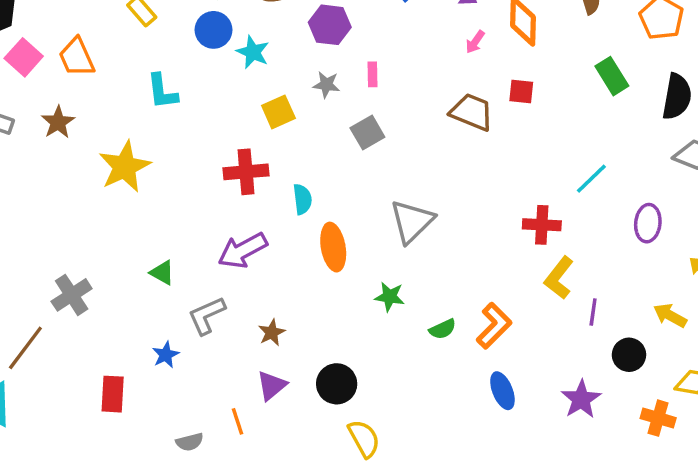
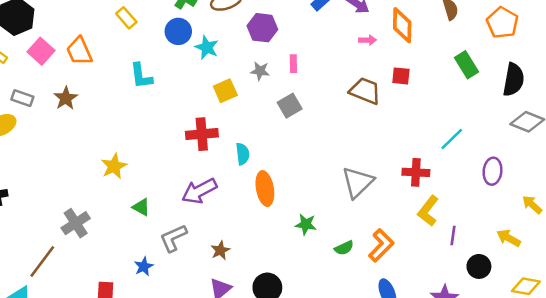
pink arrow: (475, 42) -> (368, 40), turned -126
yellow star: (125, 167) -> (114, 166), moved, size x0.7
gray triangle: (412, 221) -> (358, 182), moved

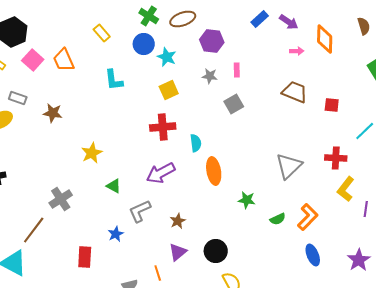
red square: (401, 76) -> (332, 105), moved
yellow square: (225, 91) -> (169, 90), moved
brown star: (66, 98) -> (53, 113), moved, turned -30

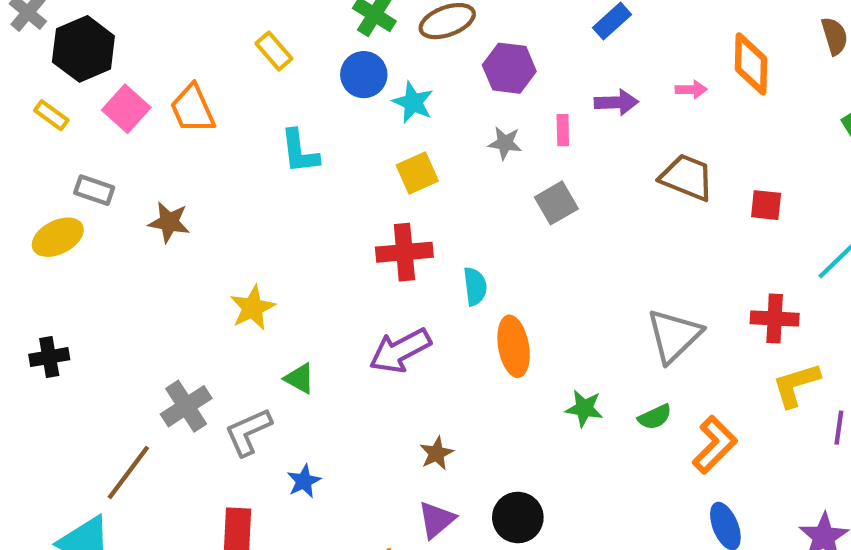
purple arrow: (289, 22) -> (616, 102), moved, turned -36
yellow L-shape: (346, 189) -> (796, 385), turned 35
gray L-shape: (140, 211) -> (248, 432), moved
green semicircle: (278, 219) -> (655, 417), moved

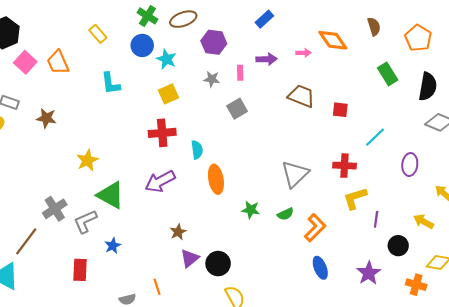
orange diamond: (751, 64) -> (333, 40), turned -36
green triangle: (300, 378) -> (111, 195), size x1.8
purple triangle: (437, 520) -> (190, 258), moved

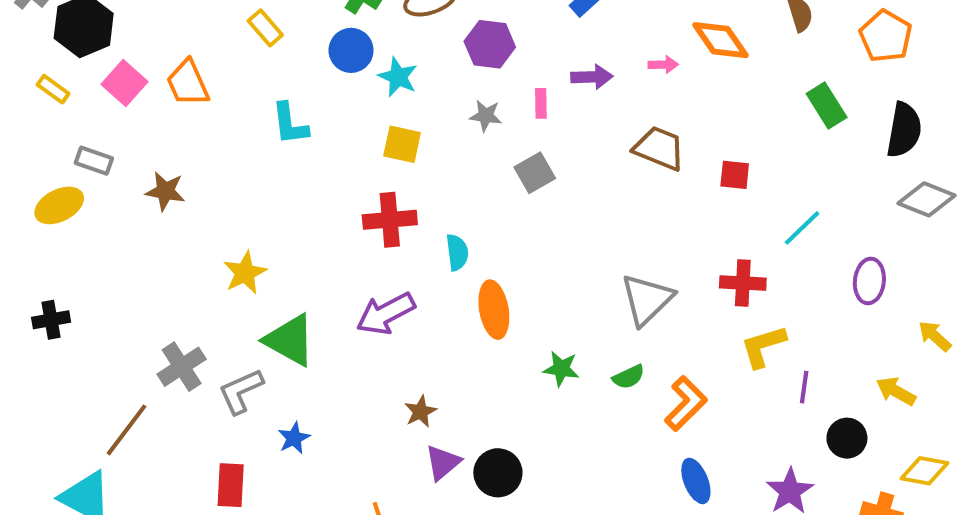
yellow square: (169, 94) -> (402, 144), turned 36

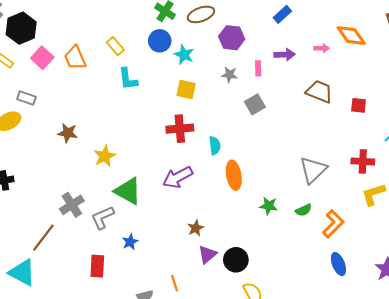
yellow rectangle: (265, 28) -> (115, 46), moved
brown star: (165, 191) -> (68, 133), moved

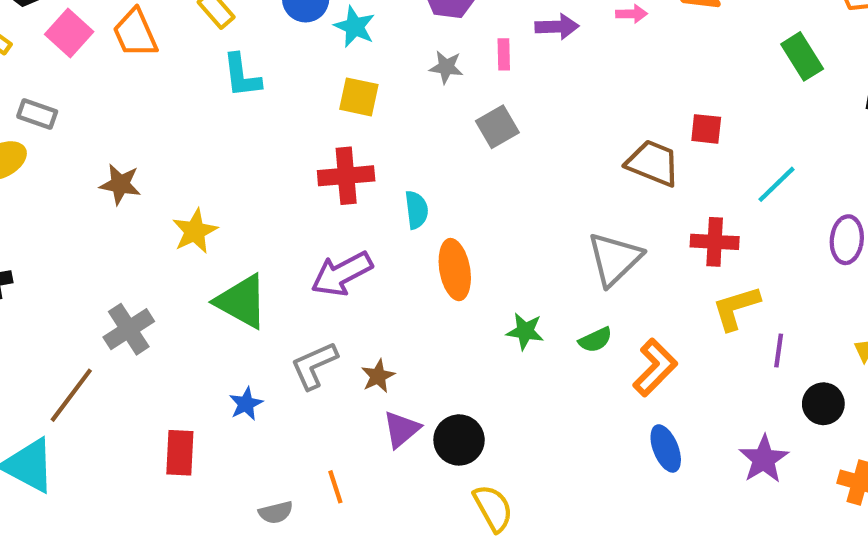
brown trapezoid: (319, 92) -> (653, 163), moved
gray L-shape: (103, 217) -> (314, 365), moved

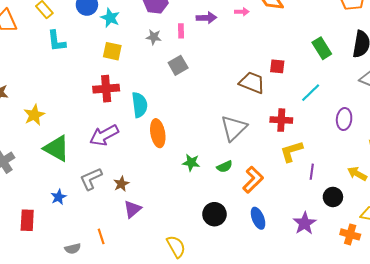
green rectangle: (802, 56) -> (322, 48), moved
cyan semicircle: (416, 210) -> (140, 105), size x1.4
black circle: (459, 440) -> (214, 214), moved

